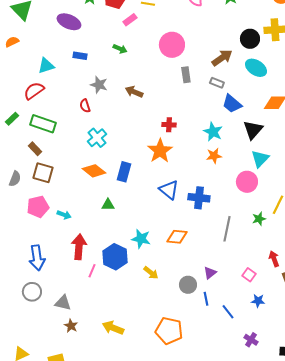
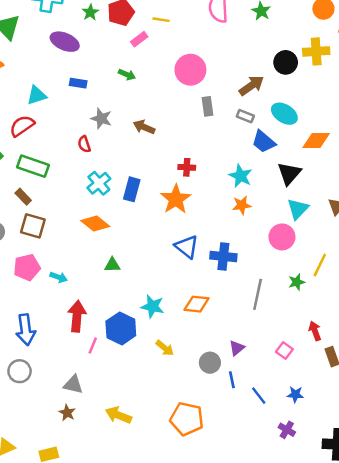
cyan ellipse: (256, 68) -> (284, 114), moved
blue rectangle: (124, 172) -> (132, 189), moved
blue star: (258, 301) -> (295, 394), moved
gray triangle: (63, 303) -> (73, 385), moved

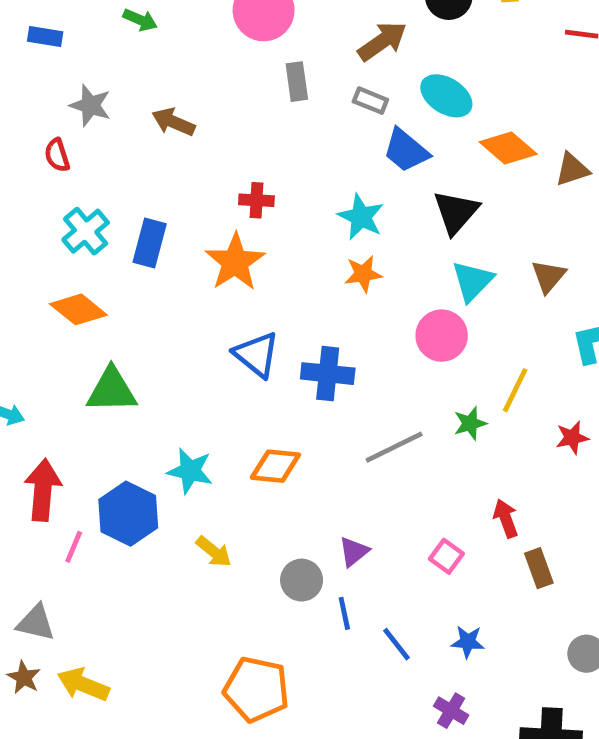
orange diamond: (316, 141) -> (508, 148), turned 40
green triangle: (112, 265) -> (112, 390), size x1.6
gray line: (258, 294) -> (394, 447), turned 52
yellow arrow: (118, 415) -> (83, 685), moved

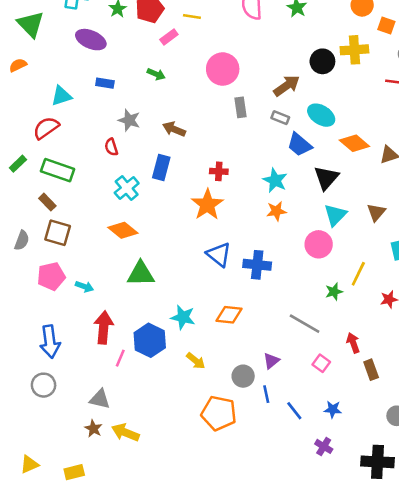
blue rectangle: (150, 243) -> (161, 168), moved
gray line: (394, 447) -> (305, 324), moved, turned 56
orange pentagon: (256, 689) -> (219, 413), moved

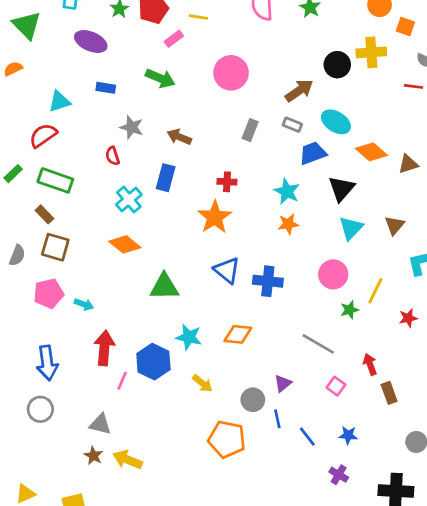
green arrow: (156, 74) -> (160, 78), size x1.5
gray rectangle: (241, 107) -> (250, 130), moved, turned 30
blue trapezoid: (299, 145) -> (313, 153), turned 120
pink circle: (319, 244) -> (333, 274), moved
green triangle: (141, 274) -> (164, 287), moved

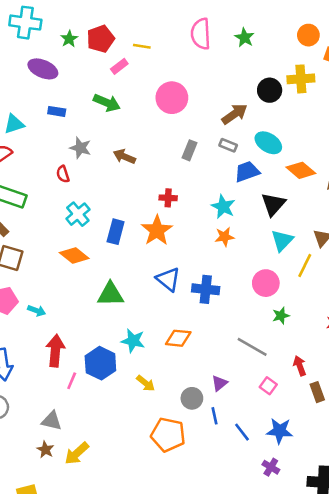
blue rectangle: (166, 178) -> (116, 232), moved
yellow line: (375, 291) -> (305, 266), moved
blue star: (348, 435) -> (280, 431), size x1.5
yellow arrow: (128, 460) -> (77, 453), turned -64

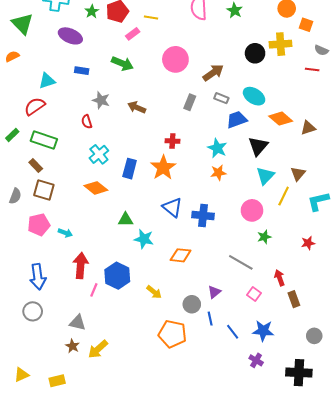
brown arrow: (235, 114) -> (213, 73), moved
green triangle: (111, 294) -> (125, 220), size x0.7
cyan star: (133, 341) -> (144, 239), moved

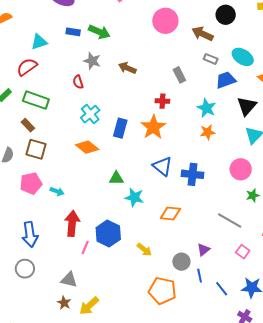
black circle: (255, 53) -> (226, 15), moved
green arrow: (122, 63) -> (99, 32), moved
brown arrow: (213, 73) -> (203, 34), turned -120
gray rectangle: (190, 102) -> (179, 75), moved, turned -49

